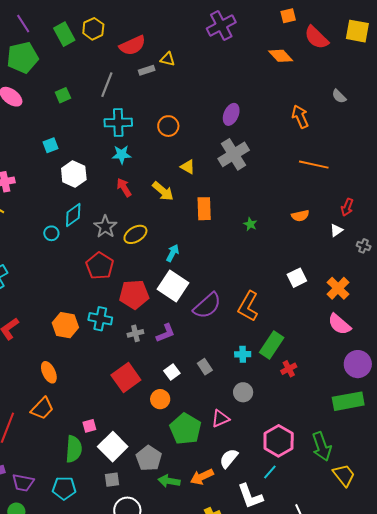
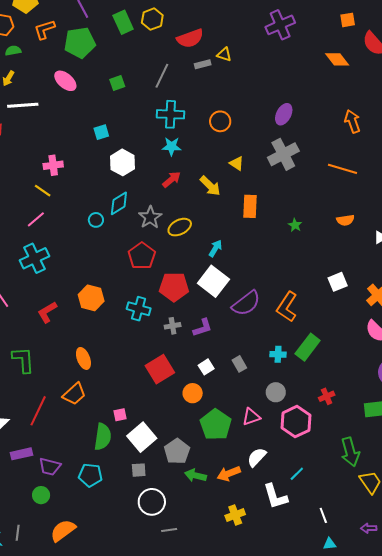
orange line: (314, 165) -> (343, 169), moved
red arrow: (124, 188) -> (172, 179), turned 78
orange hexagon: (65, 325) -> (91, 298), moved
red cross: (289, 369) -> (327, 396), moved
pink hexagon: (279, 441) -> (296, 422), moved

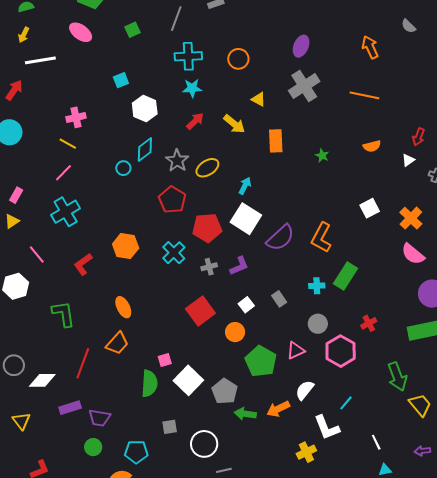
cyan cross: (139, 309) -> (174, 253), turned 35
gray square: (139, 470) -> (170, 427), moved
cyan pentagon: (90, 475) -> (136, 452), moved
yellow cross: (235, 515) -> (306, 452), moved

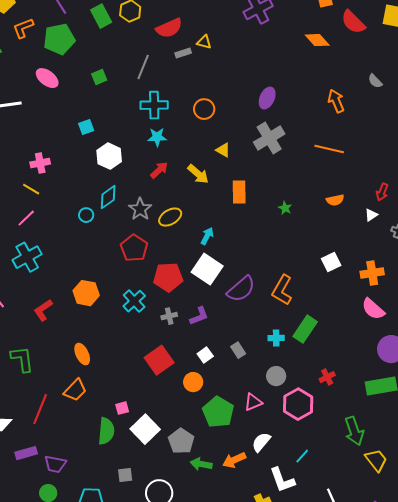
orange cross: (411, 218) -> (372, 273), turned 35

